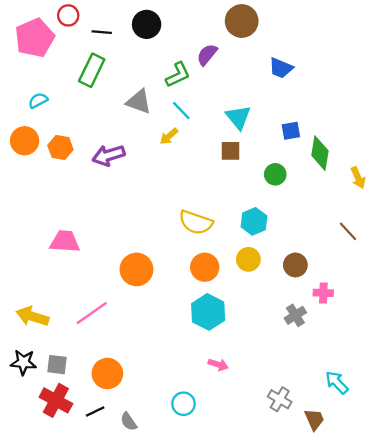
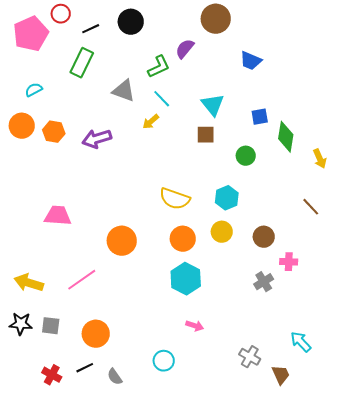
black line: (102, 32) -> (91, 29), turned -30
red cross: (56, 400) -> (52, 375), moved, size x0.7

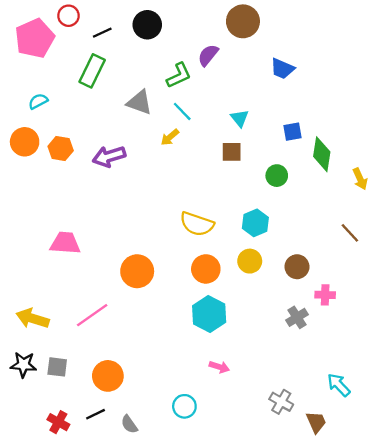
cyan triangle: (213, 105) -> (240, 118), size x0.7

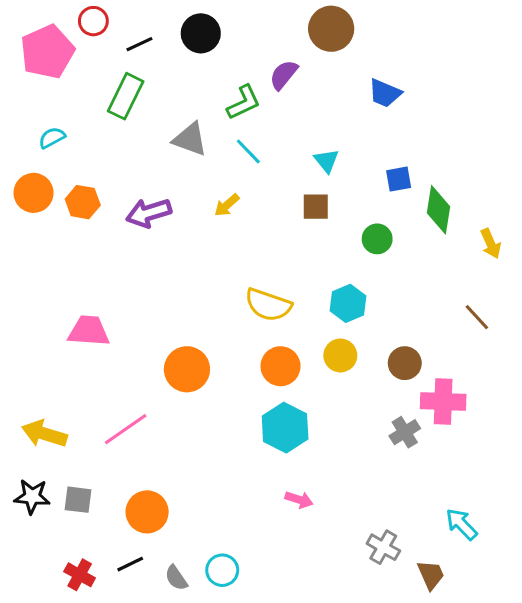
yellow arrow: (170, 137) -> (227, 205), moved
pink cross: (325, 295) -> (443, 401), size x1.6
cyan circle: (184, 406) -> (222, 570), moved

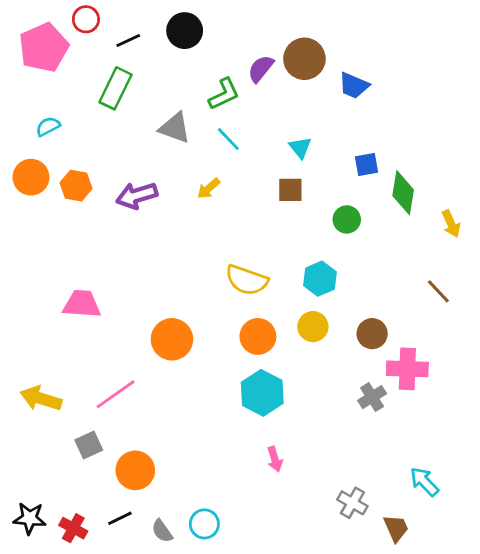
brown circle: (331, 29) -> (304, 59), moved
black star: (32, 497) -> (30, 518), moved
gray square: (78, 500) -> (89, 445), moved, turned -32
pink arrow: (299, 500) -> (275, 459), turned 55

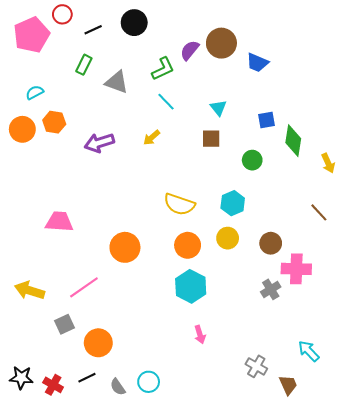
green rectangle: (116, 88) -> (84, 65), size x0.7
gray triangle: (175, 128) -> (117, 82), moved
orange hexagon: (76, 186) -> (54, 122), moved

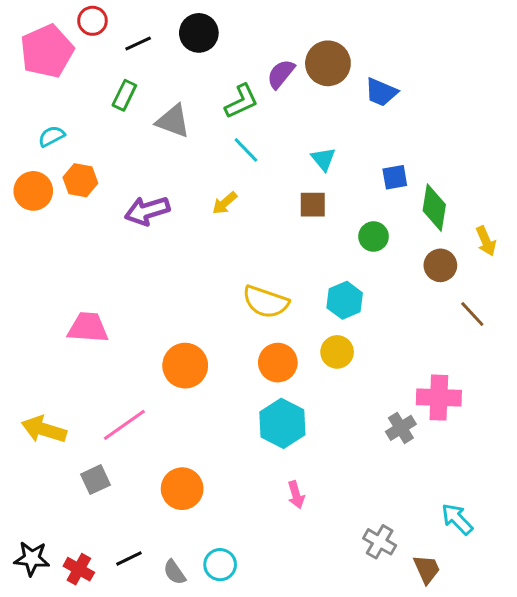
brown circle: (271, 243) -> (440, 265), moved
orange circle: (98, 343) -> (182, 489), moved

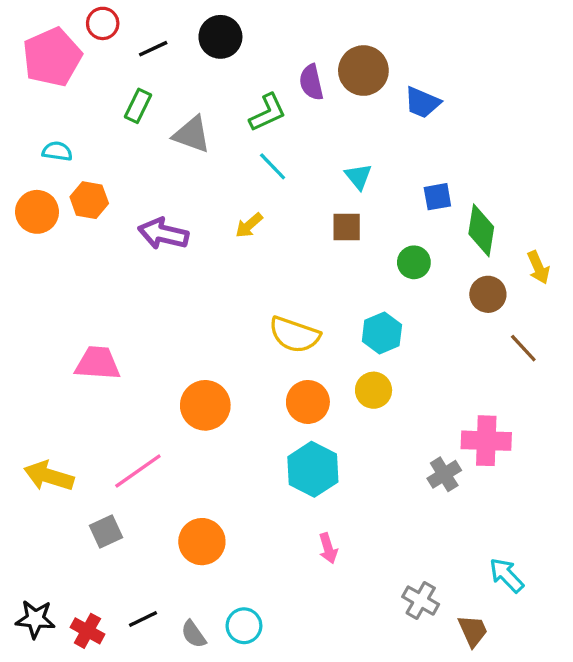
purple semicircle: (281, 74) -> (311, 82), turned -52
cyan semicircle: (51, 136) -> (57, 151), turned 36
purple arrow: (147, 211) -> (163, 234), turned 30

